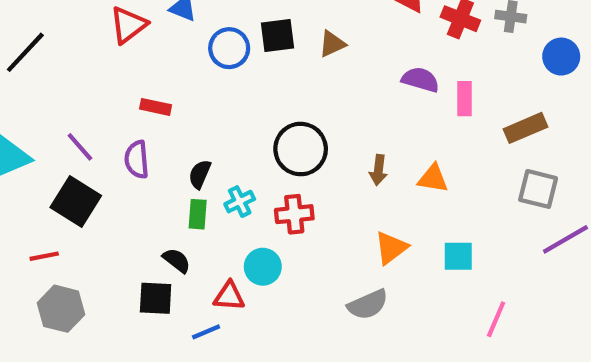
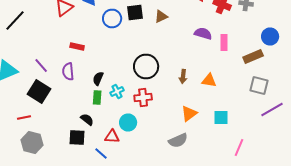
blue circle: (561, 57) -> (270, 36), moved
blue line: (206, 332) -> (101, 154), turned 64

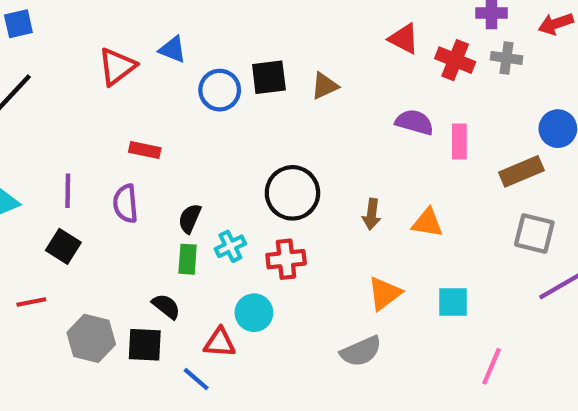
purple line: (41, 66) -> (68, 191), turned 42
black square: (39, 92) -> (63, 246), size x0.7
gray hexagon: (32, 142) -> (91, 338), moved

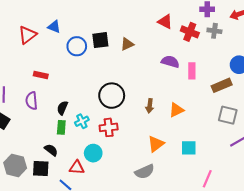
orange triangle: (427, 223) -> (176, 110), turned -35

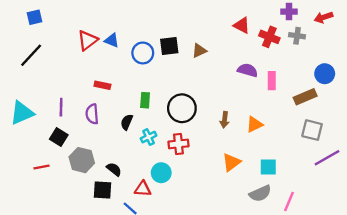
blue triangle: (54, 27) -> (112, 40), moved
green rectangle: (61, 127) -> (145, 100), moved
gray hexagon: (15, 165) -> (82, 160), moved
gray semicircle: (145, 172) -> (260, 193), moved

